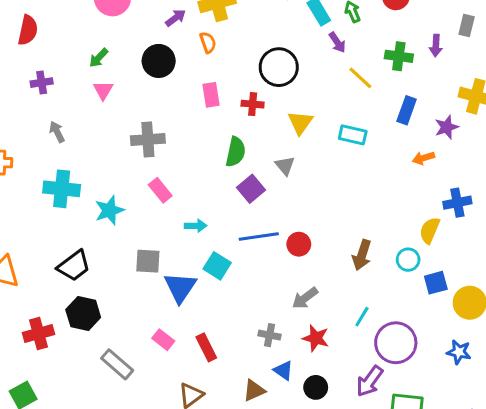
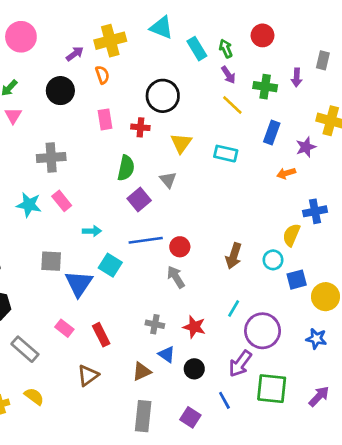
purple arrow: (337, 42) -> (228, 75), moved
cyan star: (109, 210) -> (29, 205), moved, turned 30
gray arrow: (305, 298) -> (176, 277), moved, turned 95

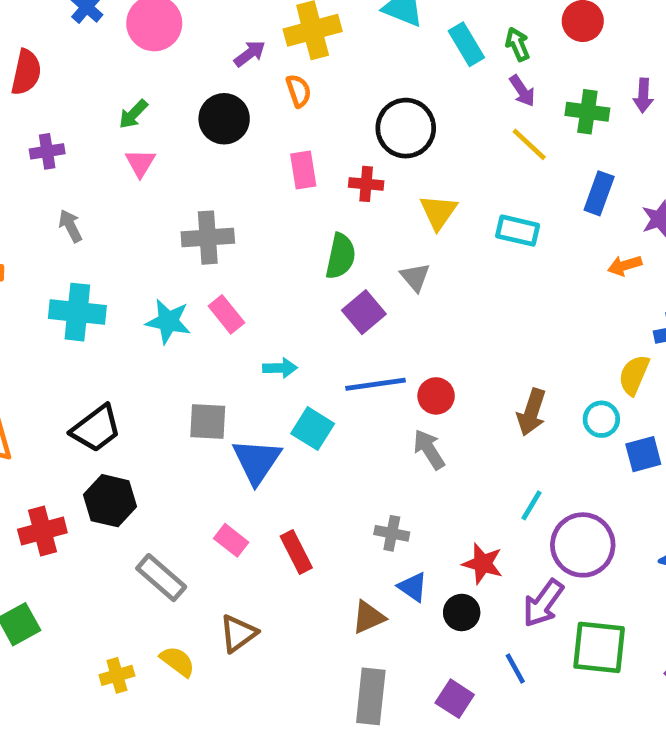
red star: (194, 327) -> (483, 564), moved
brown triangle: (88, 375) -> (238, 633), moved

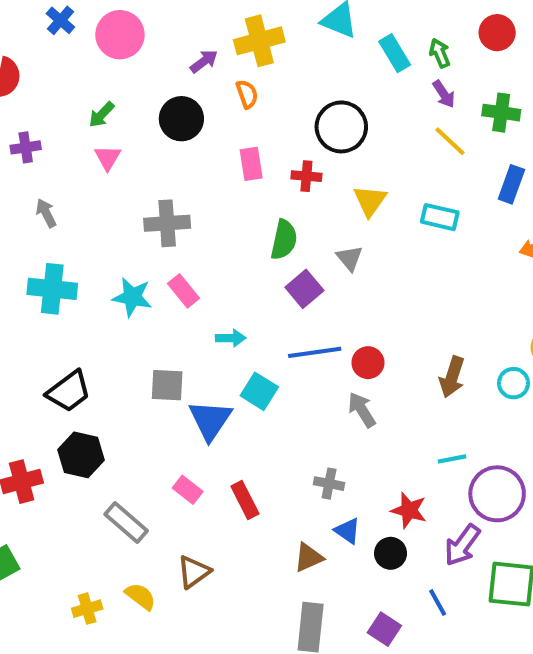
cyan line: (532, 505) -> (452, 459), turned 48

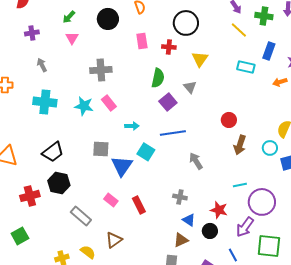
cyan rectangle: (440, 217) -> (246, 67), moved
red circle: (368, 363) -> (229, 120), moved
brown triangle: (309, 557) -> (181, 240), moved

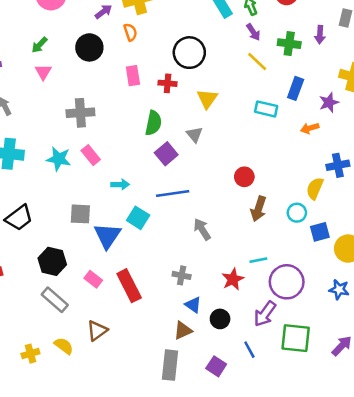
black hexagon: (59, 183) -> (52, 261), moved
red rectangle: (139, 205) -> (129, 286), size x1.4
red star: (219, 210) -> (233, 279), moved, turned 30

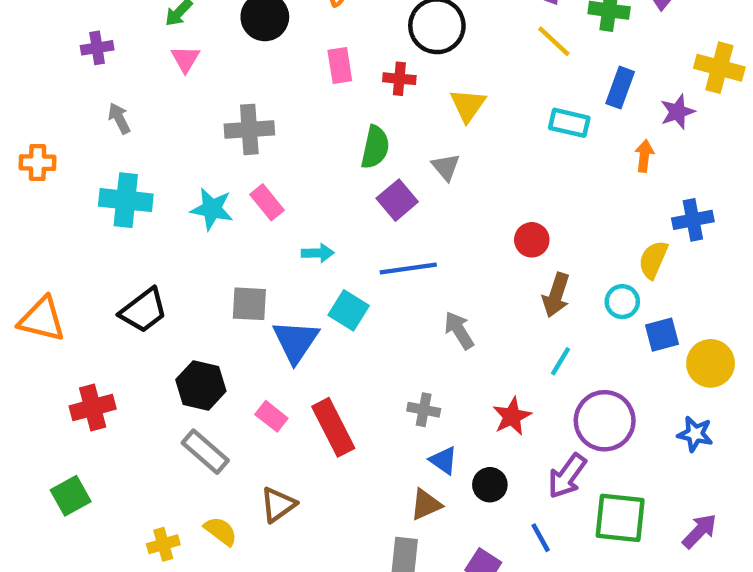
orange arrow: (310, 128) -> (644, 156), turned 114
cyan line: (258, 260) -> (560, 361), moved, turned -48

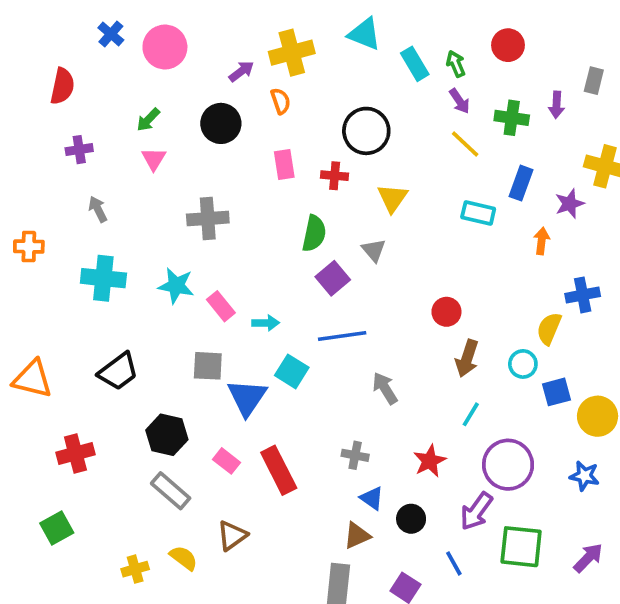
pink rectangle: (267, 202) -> (221, 306), moved

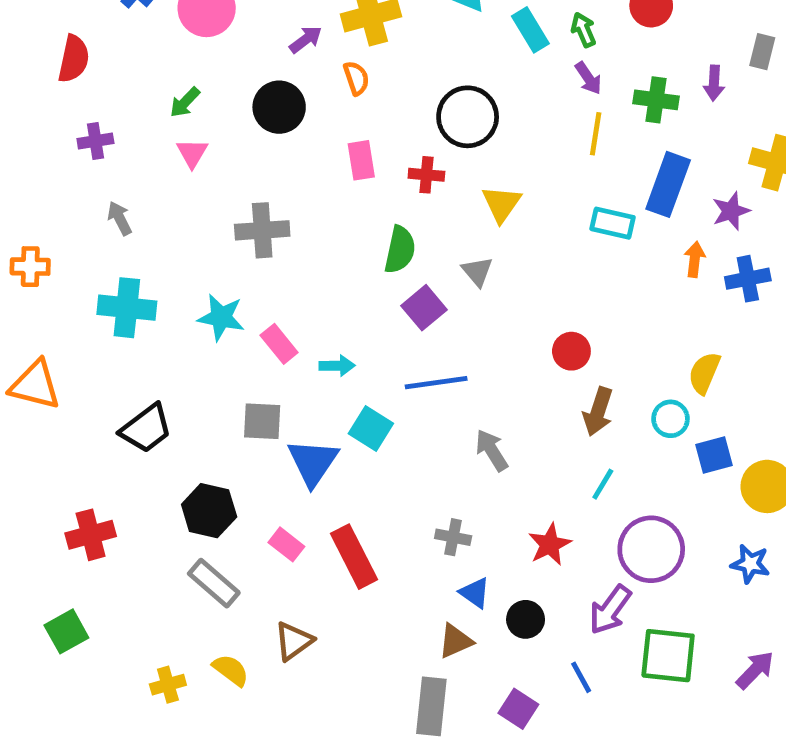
yellow line: (465, 144) -> (596, 134), turned 56
blue rectangle: (521, 183) -> (668, 184), size x1.4
blue cross: (583, 295) -> (748, 279), moved
orange triangle: (33, 379) -> (35, 385), moved

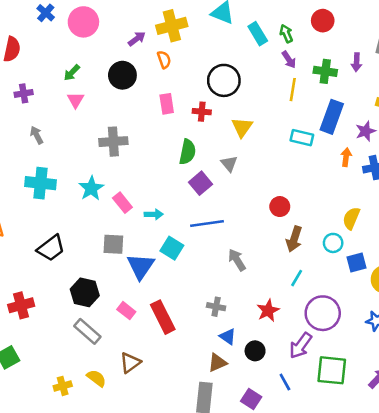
cyan star: (221, 317) -> (91, 188), turned 30

